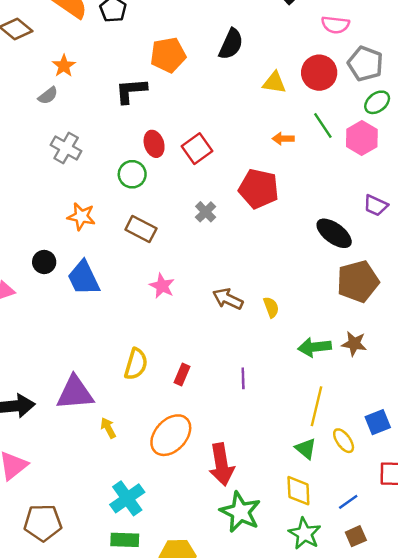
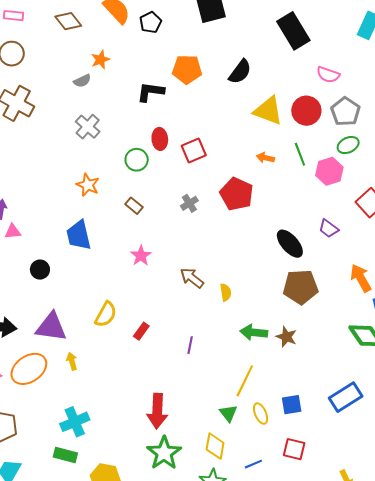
yellow triangle: (274, 83) -> (268, 111), size x1.5
brown rectangle: (141, 229) -> (134, 206), size x0.7
black circle: (44, 262) -> (40, 270), moved
orange ellipse: (171, 435) -> (29, 369), moved

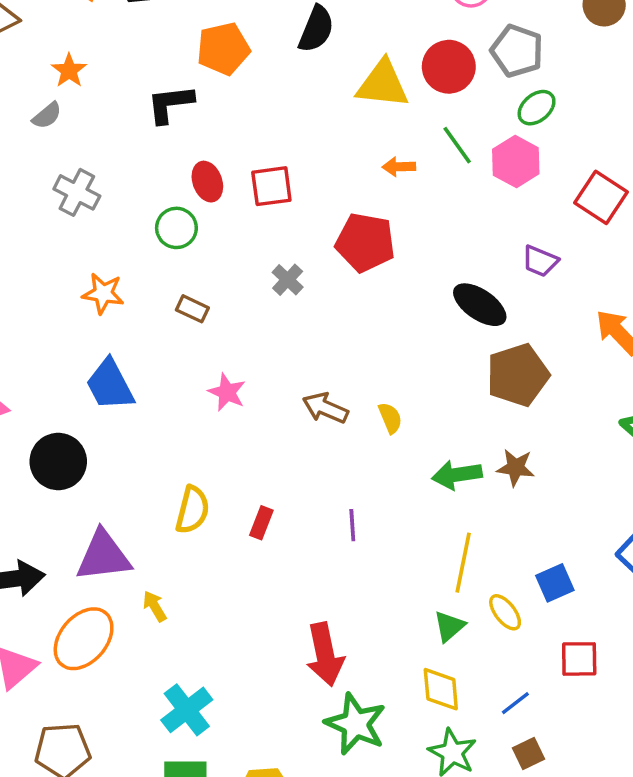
red square: (194, 150) -> (271, 186), turned 30
black circle: (40, 270) -> (58, 462), size x1.6
green triangle: (228, 413) -> (449, 626), turned 42

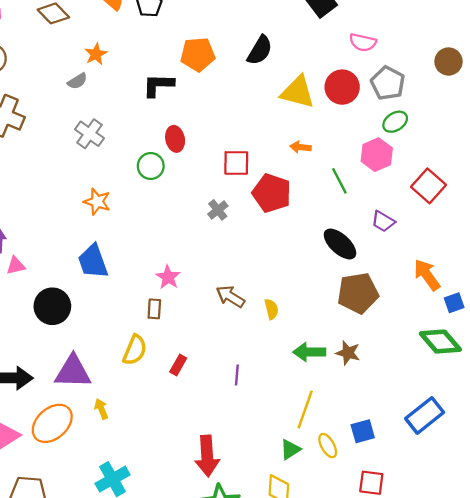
green line: (457, 145) -> (339, 181), moved
red square: (271, 186) -> (236, 163), moved
brown rectangle: (192, 309) -> (154, 309), moved, turned 60

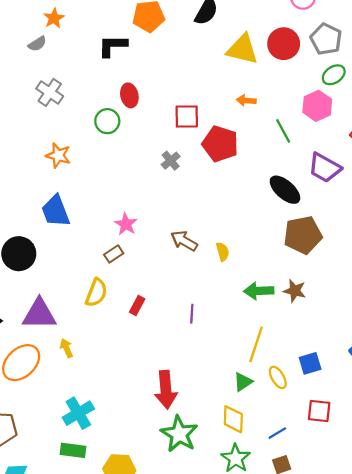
purple trapezoid: (383, 221) -> (325, 168), size x1.5
brown rectangle: (154, 309) -> (114, 254), turned 54

